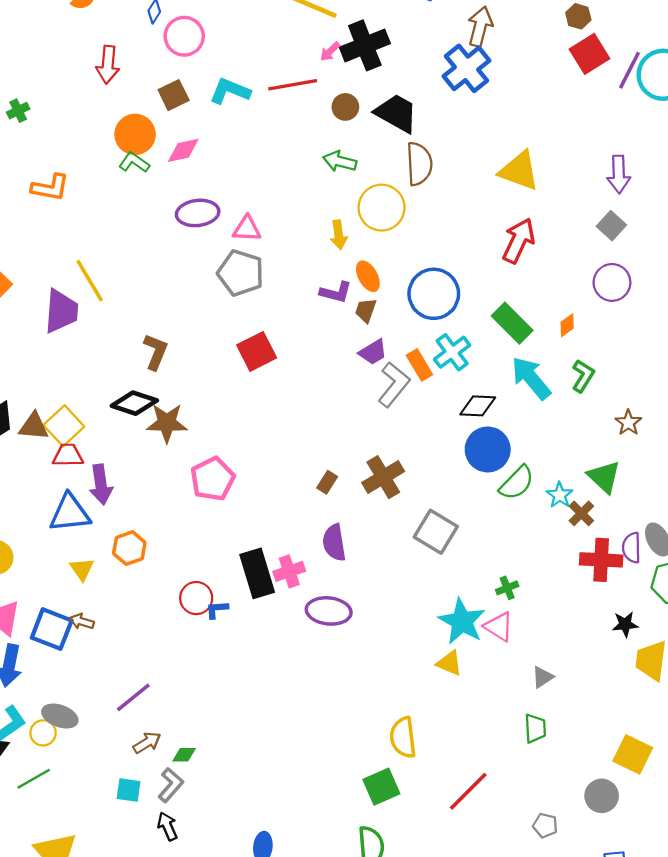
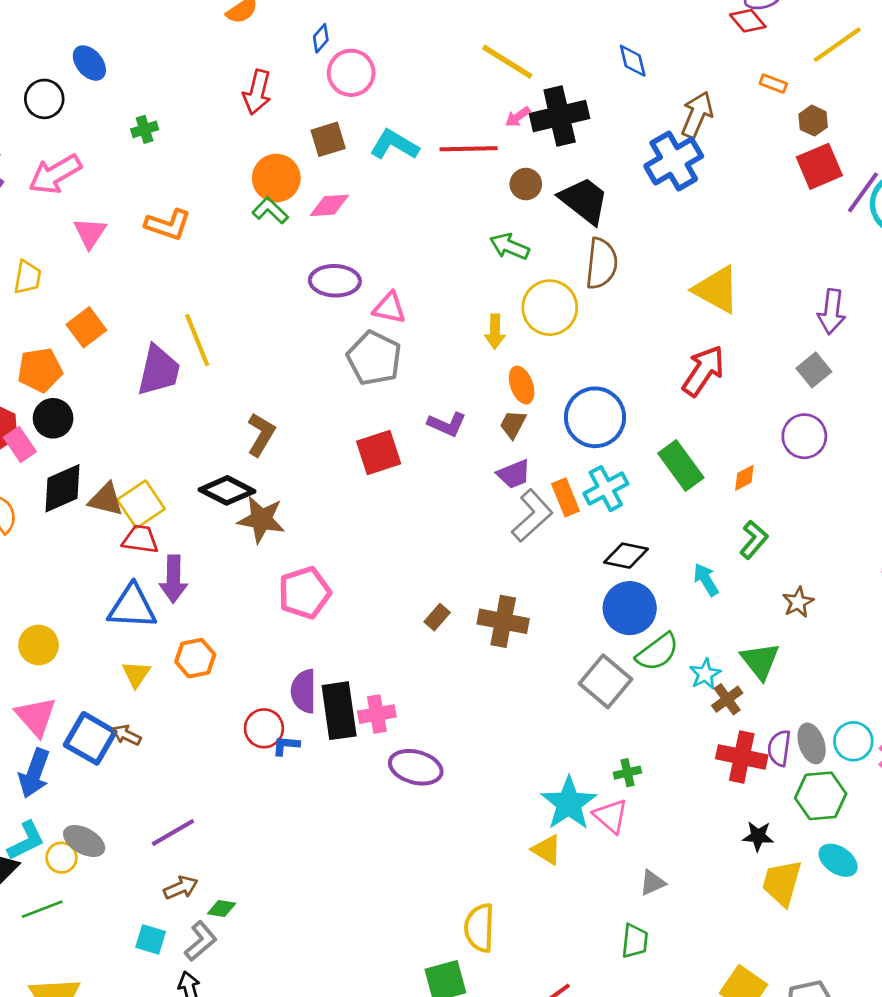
purple L-shape: (336, 292) -> (447, 424), moved
cyan arrow: (531, 378) -> (706, 580), moved, size x0.6
brown cross: (383, 477) -> (503, 621), turned 33
gray square: (436, 532) -> (605, 681), moved
purple semicircle: (334, 543) -> (304, 691), moved

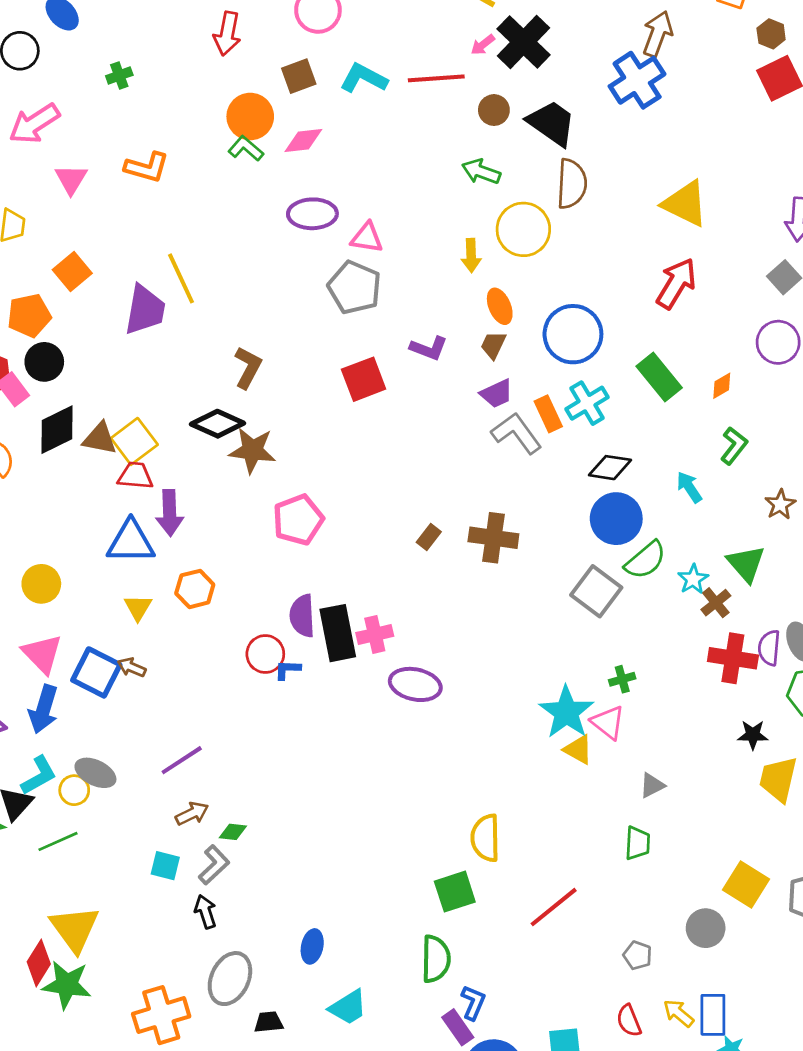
black cross: (560, 116) -> (523, 42), turned -30
gray L-shape: (532, 516) -> (517, 433), turned -81
yellow triangle: (547, 850) -> (578, 750), moved

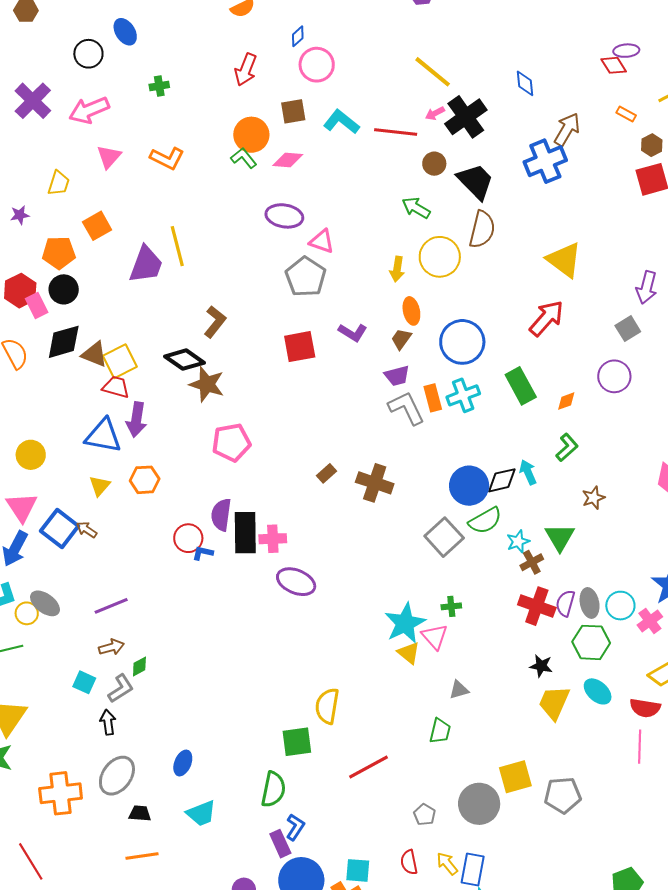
black diamond: (610, 468) -> (502, 480), moved, turned -32
green diamond: (233, 832) -> (139, 666), turned -45
yellow square: (746, 884) -> (515, 777), turned 32
gray circle: (706, 928) -> (479, 804), size x1.4

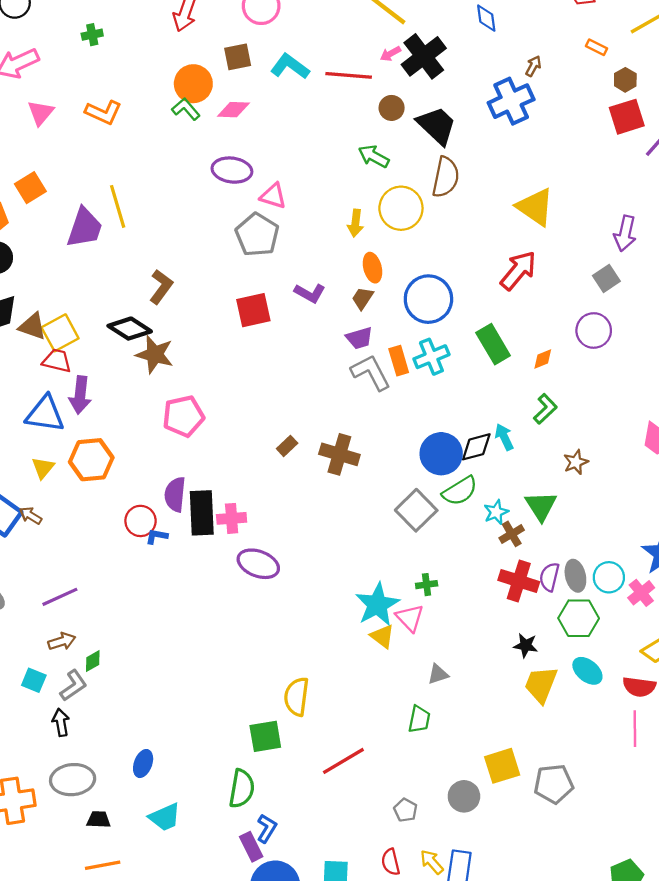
brown arrow: (567, 129) -> (533, 66), size x0.6
orange hexagon: (145, 480) -> (91, 460), size x1.4
gray ellipse: (117, 776) -> (73, 780), turned 51
gray circle: (479, 804) -> (464, 796), size x0.7

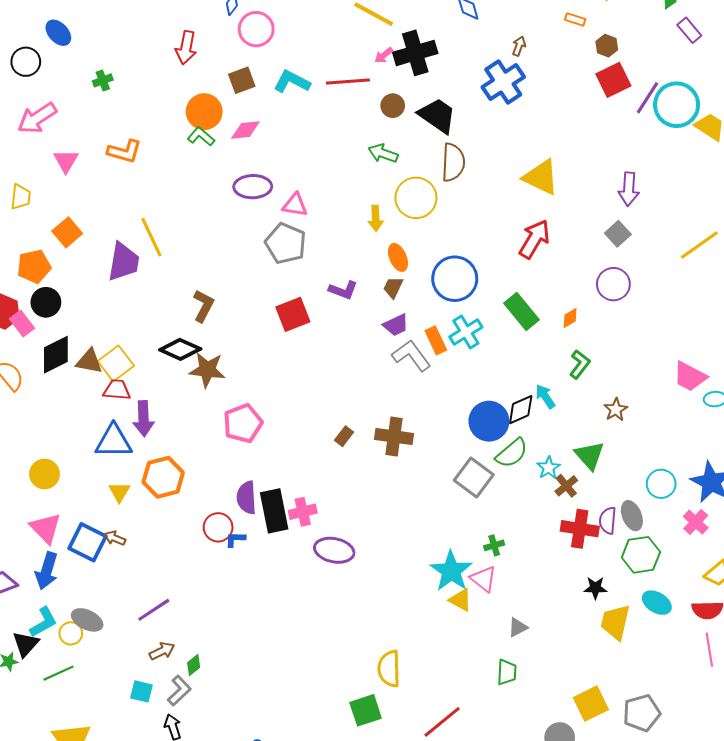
black cross: (424, 56) -> (415, 53), turned 30
cyan circle: (609, 577) -> (661, 484), moved

